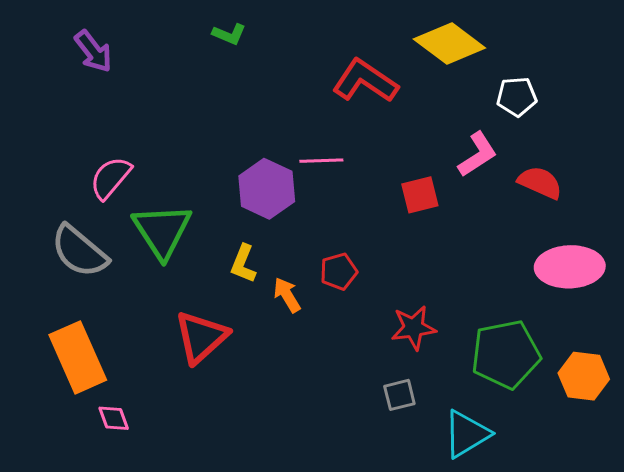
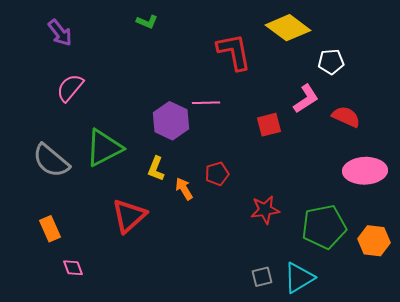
red L-shape: (365, 81) -> (234, 52), turned 45
pink semicircle: (111, 178) -> (70, 88), moved
green triangle: (162, 231) -> (104, 148), turned 36
orange rectangle: (78, 357) -> (50, 229), size x0.6
gray square: (399, 395) -> (262, 277), moved

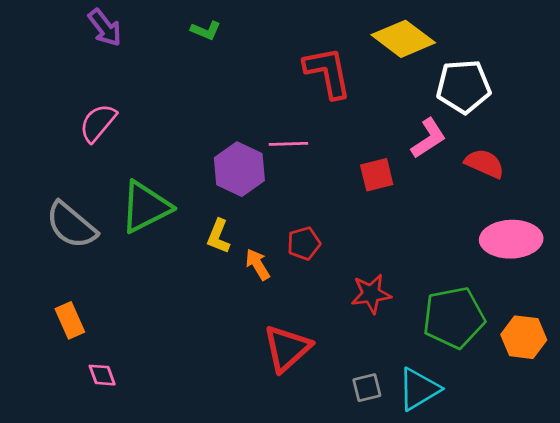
purple arrow: (60, 33) -> (105, 28), moved
white pentagon: (331, 62) -> (464, 86), size x1.5
red triangle: (129, 216) -> (287, 348), moved

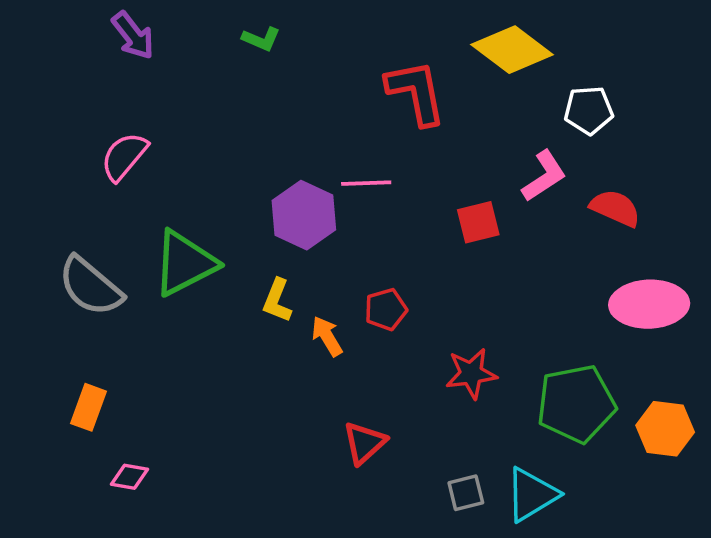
white pentagon: (464, 86) -> (589, 110), size x0.7
orange rectangle: (70, 320) -> (89, 407), turned 44
red triangle: (287, 348) -> (364, 443), size x0.7
pink diamond: (102, 375) -> (130, 477), turned -60

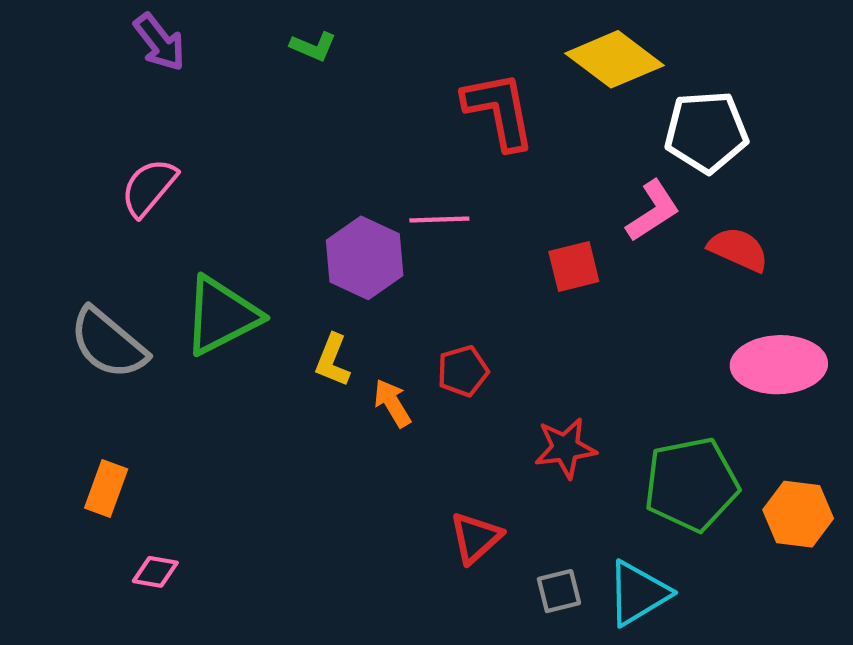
white pentagon: (589, 110) -> (706, 132), size x1.4
red triangle: (364, 443) -> (476, 538), moved

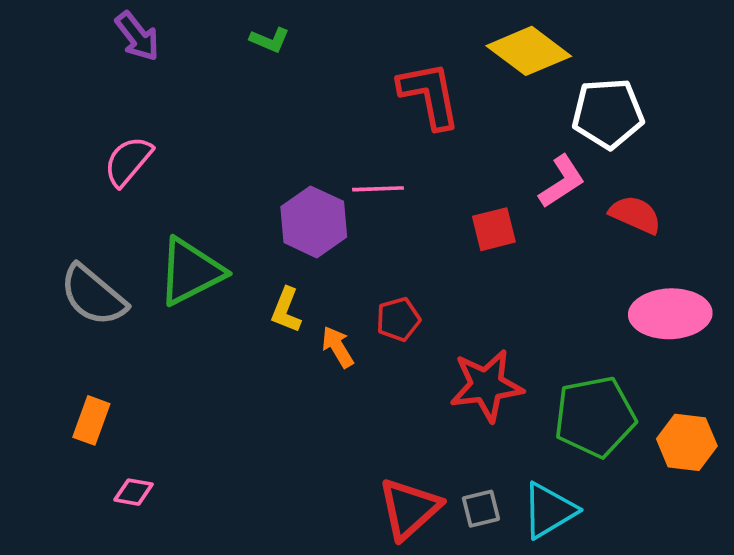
red star: (565, 448) -> (486, 385), size x1.4
red triangle: (476, 538) -> (409, 509), moved, size x1.4

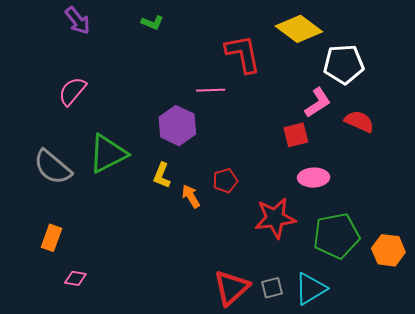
pink line: (378, 189) -> (211, 90), moved
red square: (494, 229) -> (296, 135), moved
pink ellipse: (670, 314) -> (314, 178), moved, size x0.7

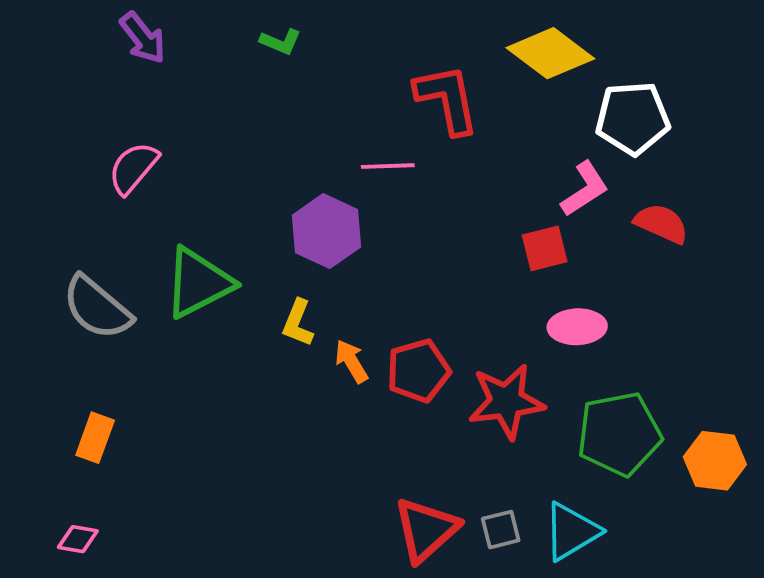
red pentagon: (225, 181) -> (418, 371), moved, size x1.4
pink diamond: (75, 278) -> (78, 539), moved

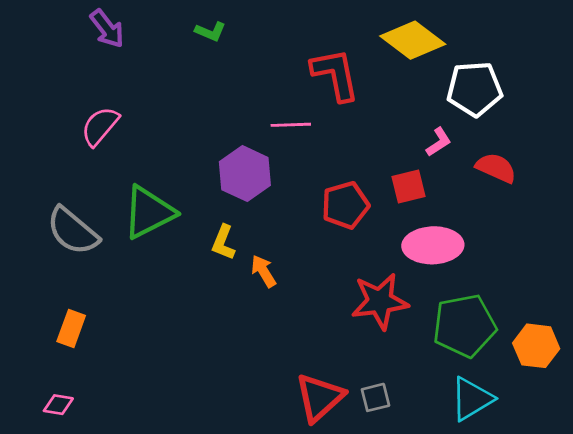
pink L-shape: (585, 189) -> (439, 142), size x0.7
pink ellipse: (577, 327) -> (433, 245), size x1.4
red pentagon: (418, 371) -> (345, 205), moved
cyan triangle: (571, 531) -> (472, 399), moved

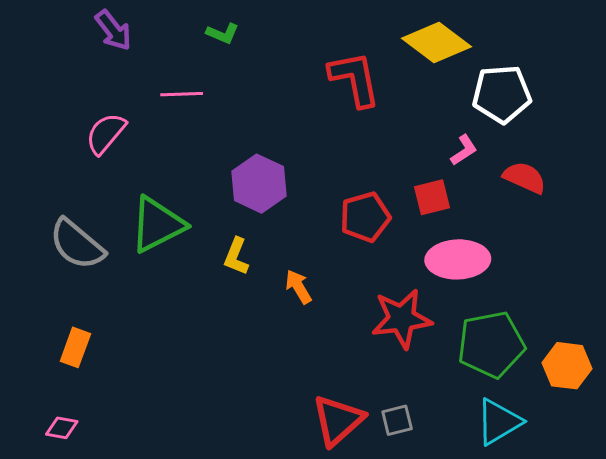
pink line: (291, 125) -> (182, 94), moved
orange arrow: (264, 271) -> (298, 287), moved

